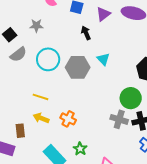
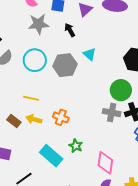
gray star: (36, 26) -> (39, 24), moved, size x1.5
brown rectangle: (20, 131) -> (14, 121), moved, turned -40

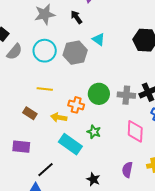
green circle: (121, 90) -> (99, 94), moved
yellow arrow: (34, 119) -> (59, 117), moved
pink diamond: (105, 163) -> (135, 131), moved

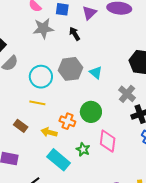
cyan triangle: (99, 39) -> (96, 73), moved
cyan circle: (45, 51) -> (41, 77), moved
gray cross: (126, 95) -> (127, 94), moved, turned 30
pink diamond: (135, 131) -> (108, 141), moved

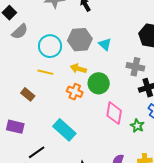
gray cross: (127, 94) -> (135, 67), turned -30
yellow arrow: (49, 132) -> (78, 69), moved
green star: (83, 149) -> (137, 126), moved

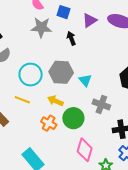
gray cross: (135, 67) -> (101, 105), moved

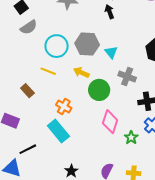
black arrow: (71, 38) -> (109, 12), moved
orange cross: (49, 123) -> (64, 106), moved

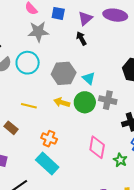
cyan circle: (57, 46) -> (28, 63), moved
green circle: (99, 90) -> (85, 102), moved

